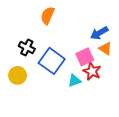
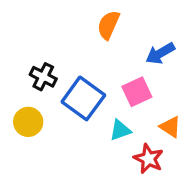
orange semicircle: (48, 15) -> (108, 25), moved
orange triangle: (105, 49) -> (170, 127), moved
red star: (92, 71) -> (149, 159), moved

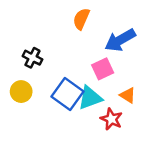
blue arrow: (160, 53) -> (120, 40), size x1.4
blue square: (83, 98) -> (68, 94), moved
cyan triangle: (120, 130) -> (90, 98), size x1.5

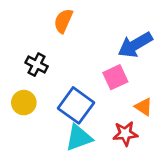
orange semicircle: (81, 19) -> (63, 21), moved
cyan triangle: (90, 98) -> (79, 138), moved
red star: (111, 119) -> (125, 134), turned -30

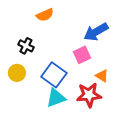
orange semicircle: (63, 21) -> (45, 15), turned -138
red star: (125, 134) -> (89, 95), size x1.4

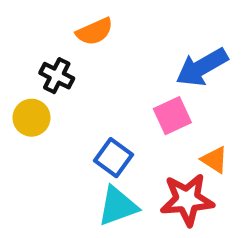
black cross: (26, 46) -> (57, 76), moved
yellow circle: (17, 73) -> (32, 118), moved
blue square: (54, 75) -> (113, 158), size x0.7

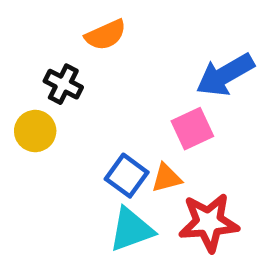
orange triangle: (214, 160) -> (166, 178), moved, turned -48

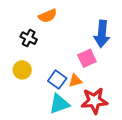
blue arrow: (225, 75) -> (102, 34), turned -55
yellow circle: (35, 131) -> (22, 70), moved

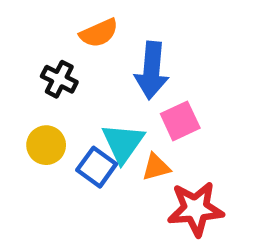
blue arrow: (102, 34) -> (152, 70), moved
blue square: (57, 80) -> (97, 167), moved
cyan triangle: (59, 104) -> (123, 143), moved, turned -35

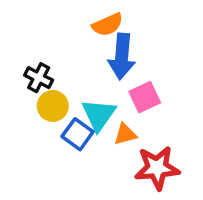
orange semicircle: (99, 33) -> (108, 25), moved
black cross: (59, 79) -> (39, 78), moved
yellow circle: (46, 145) -> (53, 106), moved

